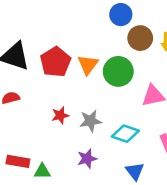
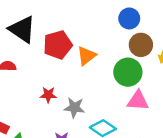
green circle: (118, 71) -> (128, 72), moved

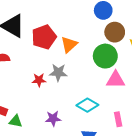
gray star: (74, 108) -> (58, 72), moved

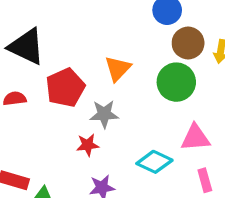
red pentagon: (44, 37) -> (65, 88), moved
red star: (39, 80) -> (88, 145), moved
pink triangle: (116, 80) -> (195, 138), moved

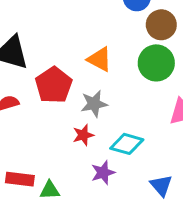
orange triangle: (118, 69) -> (100, 59), turned -36
cyan diamond: (154, 162) -> (127, 144), moved

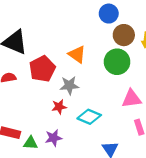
purple star: (103, 173) -> (54, 138), moved

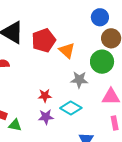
red pentagon: (42, 69) -> (44, 40), moved
gray star: (69, 85) -> (79, 80), moved
purple star: (54, 138) -> (46, 117), moved

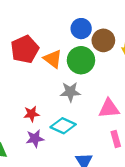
blue circle: (100, 17) -> (81, 29), moved
green circle: (102, 62) -> (81, 60), moved

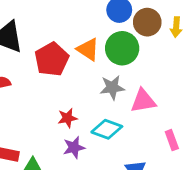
red pentagon: (25, 49) -> (52, 59), moved
pink triangle: (109, 108) -> (143, 101), moved

